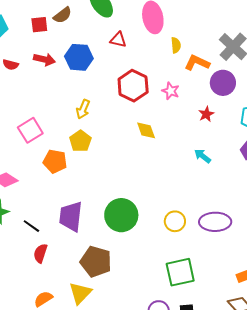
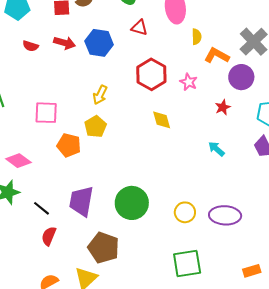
pink square: (30, 130) -> (46, 113), turned 30

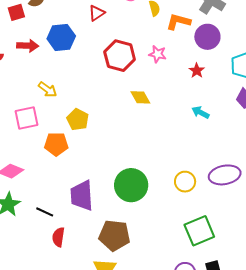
red triangle: (139, 28) -> (97, 13), turned -36
yellow arrow: (100, 95) -> (48, 89), moved, turned -66

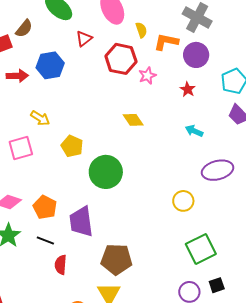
pink star: (158, 54) -> (147, 76), turned -30
red hexagon: (120, 56) -> (121, 59), moved
orange pentagon: (56, 144) -> (45, 207), moved, turned 30
purple ellipse: (225, 175) -> (218, 170), moved
green circle: (131, 185) -> (106, 172), moved

